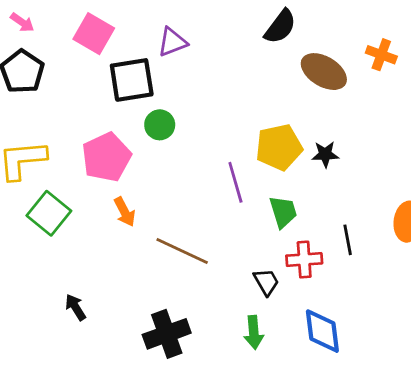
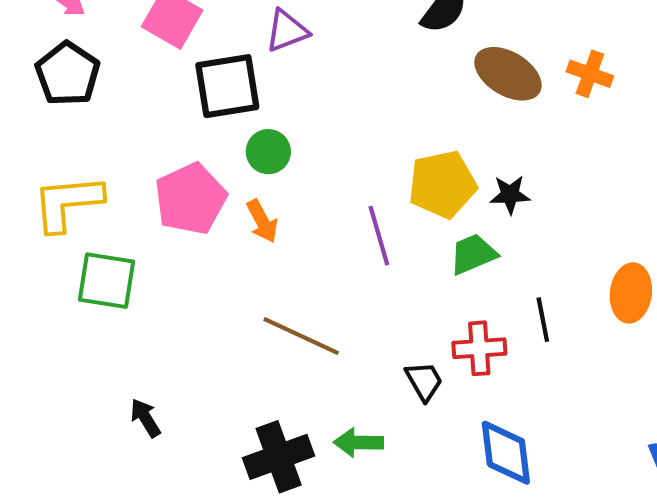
orange cross: (381, 55) -> (590, 74), moved
orange arrow: (125, 212) -> (262, 221), moved
green trapezoid: (283, 212) -> (473, 254), moved, turned -96
green square: (49, 213) -> (107, 281), turned -30
green arrow: (254, 332) -> (358, 442), moved, turned 96

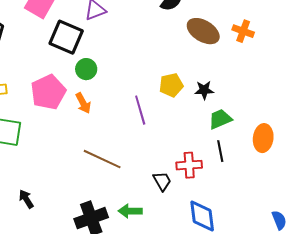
black square: (227, 86) -> (66, 37), turned 32
yellow pentagon: (442, 184) -> (171, 85), size x0.7
green trapezoid: (473, 254) -> (220, 119), moved

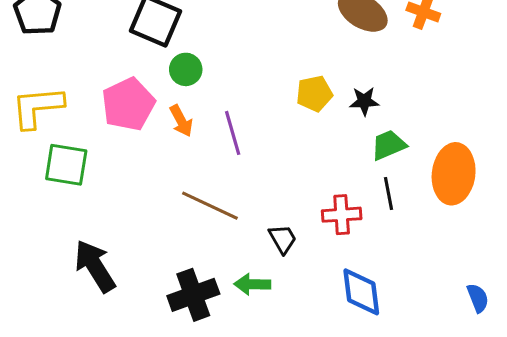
purple line: (140, 110) -> (233, 133), moved
orange ellipse: (263, 138) -> (454, 174), size x1.4
black trapezoid: (162, 181) -> (283, 239), moved
black arrow: (26, 199) -> (95, 266), size x1.8

